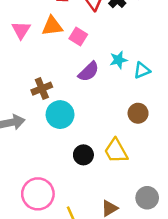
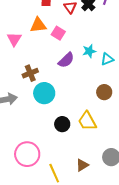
pink triangle: (21, 30) -> (14, 39), moved

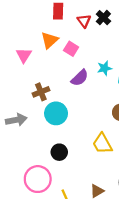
orange triangle: (38, 25) -> (50, 40), turned -36
black circle: (62, 124) -> (59, 152), moved

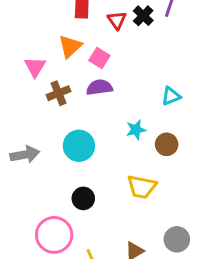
cyan star: (104, 68) -> (136, 130), moved
purple semicircle: (80, 78) -> (99, 87), moved, turned -144
brown cross: (41, 92) -> (58, 93), moved
yellow trapezoid: (102, 144) -> (142, 187), turned -50

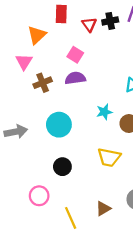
black cross: (143, 16) -> (110, 21), turned 35
orange triangle: (70, 46) -> (37, 35), moved
pink circle: (54, 235) -> (39, 196), size x0.7

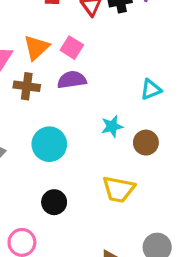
orange triangle: (37, 35) -> (36, 48), moved
brown cross: (43, 83) -> (27, 86), turned 30

